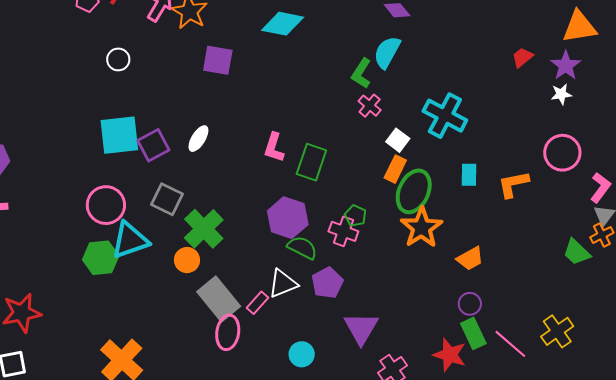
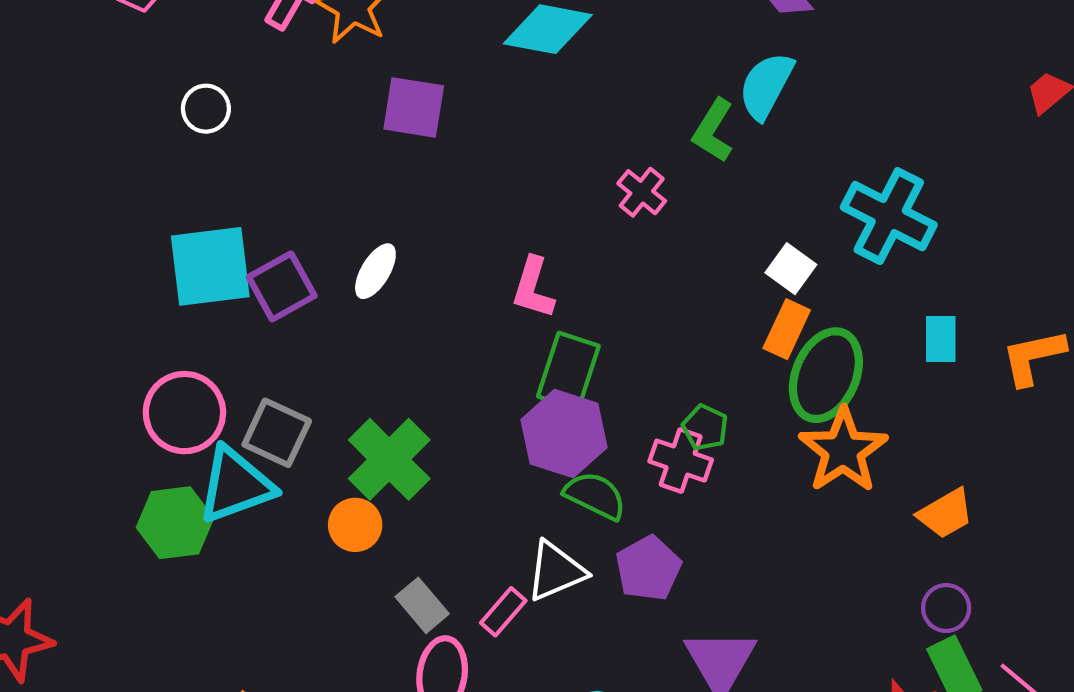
pink cross: (370, 106) -> (642, 192), moved
green rectangle: (311, 162) -> (568, 371), moved
gray square: (167, 199) -> (277, 433), moved
gray rectangle: (219, 299) -> (422, 605), size x0.6

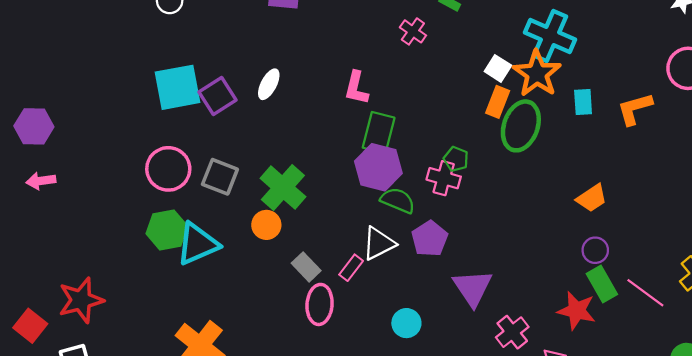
orange star: (843, 450) -> (537, 74), moved
cyan triangle: (236, 485) -> (197, 244), moved

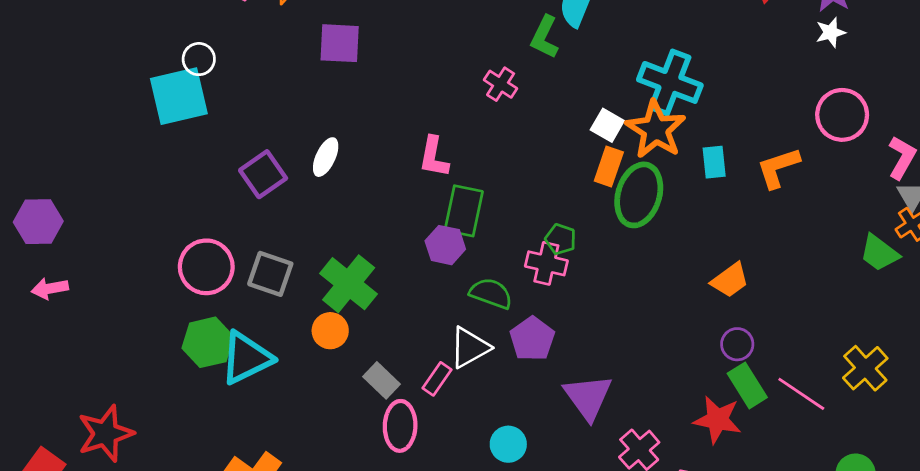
cyan square: (177, 87) -> (179, 96), moved
purple hexagon: (378, 167) -> (445, 245), moved, size x0.7

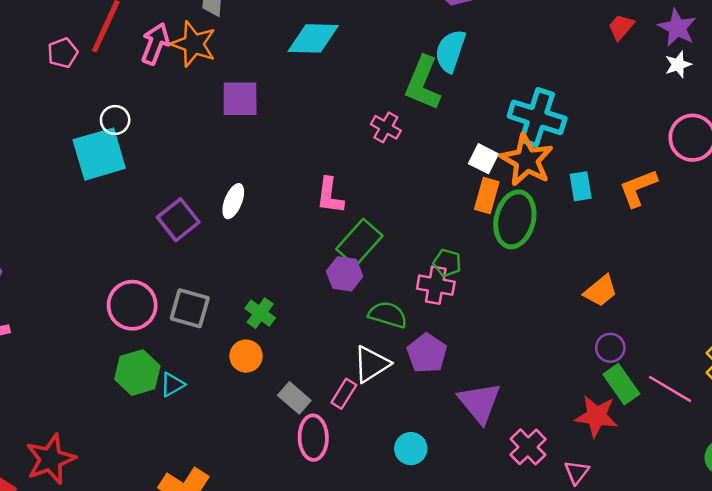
green L-shape: (545, 37) -> (423, 83), size x1.4
green rectangle: (464, 211) -> (359, 242), turned 33
green cross: (349, 284) -> (260, 313), size x0.6
cyan triangle: (246, 358) -> (172, 385), size x0.5

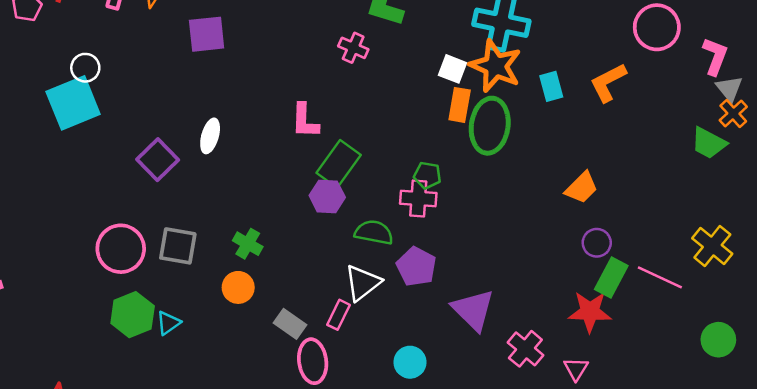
green rectangle: (621, 384) -> (611, 278), turned 69

